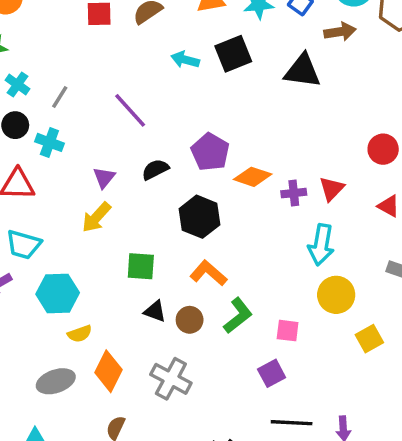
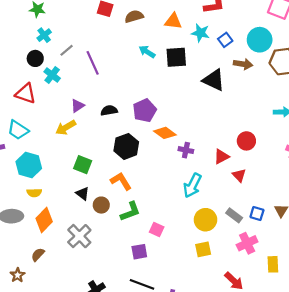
purple line: (130, 110) -> (93, 63), moved
red triangle: (332, 189) -> (221, 157), moved
yellow circle: (336, 295) -> (205, 220), moved

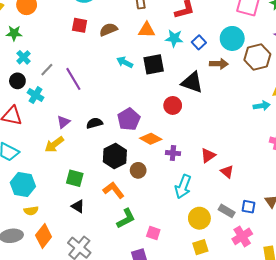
red circle: (246, 141) -> (173, 105), moved
brown circle: (101, 205) -> (138, 170), moved

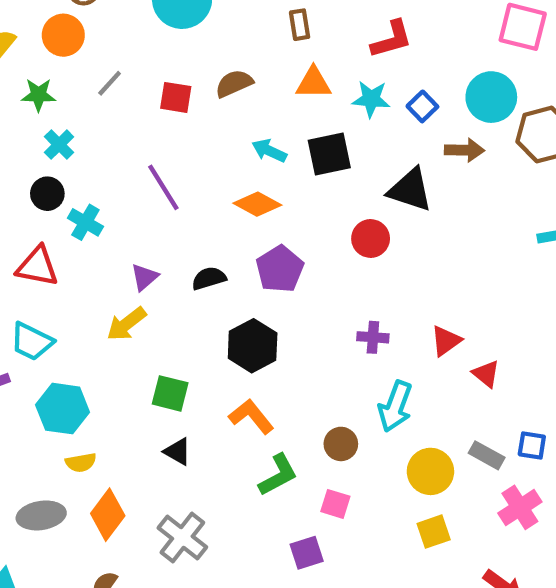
red square: (80, 25) -> (176, 97), moved
gray line: (47, 70) -> (110, 83), moved
orange diamond: (151, 139) -> (257, 204), moved
brown circle: (138, 170) -> (341, 444), moved

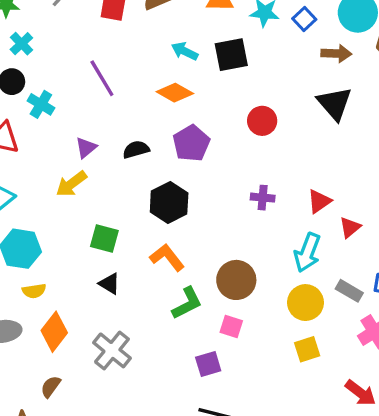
black triangle: (410, 190) -> (334, 103), moved, turned 30
red triangle: (486, 374) -> (350, 227), turned 40
cyan arrow: (395, 406) -> (307, 253), moved
brown circle: (341, 444) -> (236, 280), size x1.5

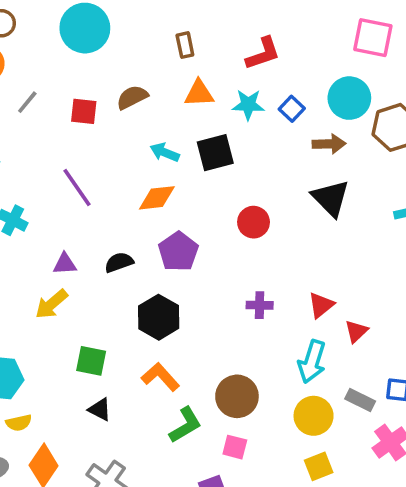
orange diamond: (175, 93) -> (157, 198), turned -32
purple triangle: (86, 148) -> (65, 264), turned 40

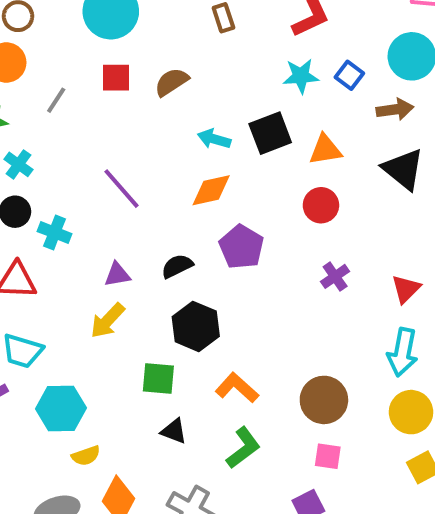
orange triangle: (199, 93) -> (325, 150), moved
red square: (84, 111) -> (116, 78), moved
purple cross: (260, 305) -> (335, 276), moved, turned -30
black hexagon: (159, 317) -> (196, 326), moved
green L-shape: (185, 425) -> (243, 448), moved

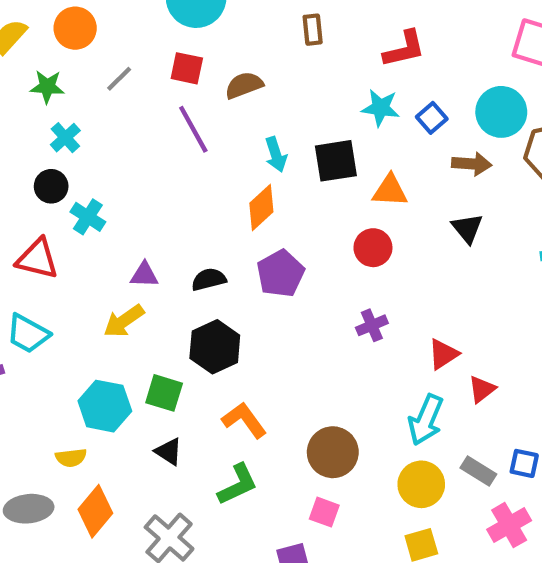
cyan arrow: (214, 139) -> (276, 154), turned -136
black triangle: (403, 169) -> (467, 228), size x0.7
purple line: (121, 189) -> (193, 129), moved
orange diamond: (211, 190) -> (261, 207), turned -42
cyan hexagon: (61, 408) -> (105, 406), moved

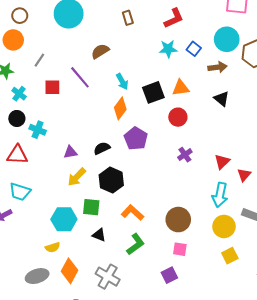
red square: (187, 68) -> (52, 87), moved
black square: (336, 161) -> (153, 92), moved
yellow arrow: (124, 321) -> (77, 177), moved

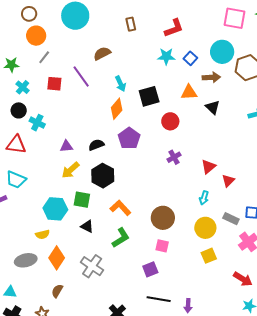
orange circle: (13, 40) -> (36, 36), moved
orange triangle: (181, 88) -> (189, 92), moved
cyan arrow: (220, 195) -> (204, 198), size x0.6

